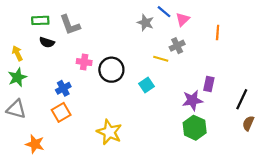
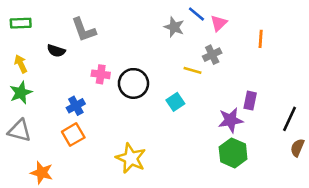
green rectangle: (40, 20) -> (21, 23), moved

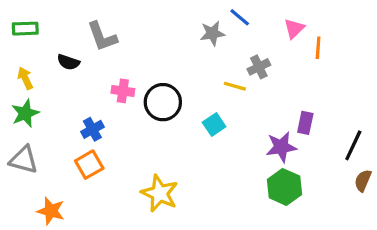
pink triangle: (219, 23) -> (294, 29), moved
gray star: (174, 27) -> (212, 33), turned -30

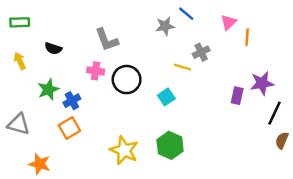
gray L-shape: (102, 37) -> (107, 40), moved
green star: (25, 113) -> (48, 89), moved
purple star: (281, 147) -> (262, 83), moved
green hexagon: (284, 187) -> (170, 145), moved

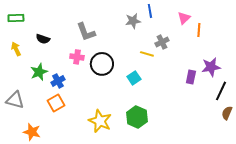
blue line: (186, 14) -> (150, 11), turned 40

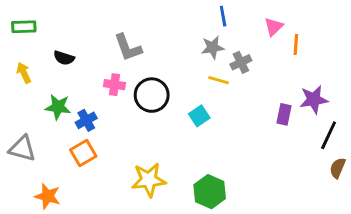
gray star: (133, 21) -> (213, 47), moved
green star: (39, 72) -> (58, 107), turned 30
green hexagon: (137, 117) -> (210, 192), moved
yellow star: (100, 121) -> (149, 180), turned -30

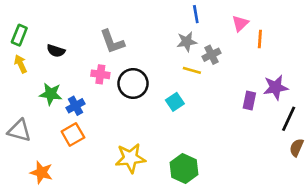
green rectangle: (24, 27) -> (19, 35), moved, turned -66

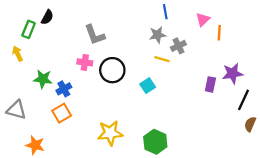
green rectangle: (19, 35) -> (29, 29), moved
black semicircle: (56, 51) -> (47, 17), moved, turned -80

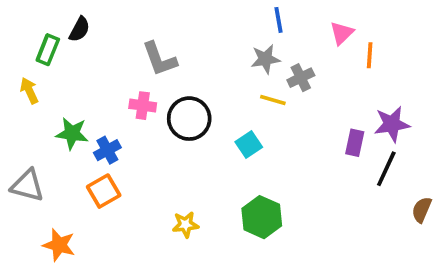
black line: (244, 100) -> (386, 169), moved
yellow star: (110, 133) -> (185, 225), size x0.6
green hexagon: (155, 142) -> (262, 217), moved

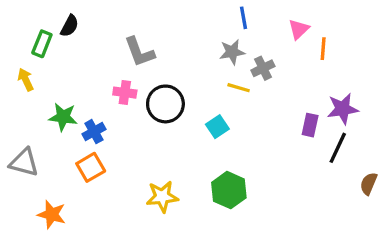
yellow star: (185, 225) -> (162, 197), size x1.4

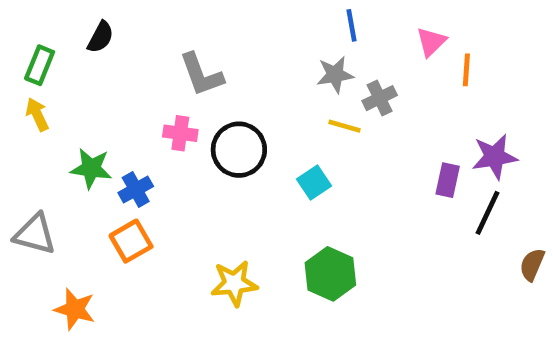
green rectangle: (42, 44) -> (40, 65), moved

